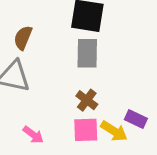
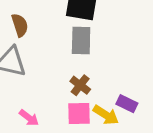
brown semicircle: (23, 38) -> (20, 25), turned 140

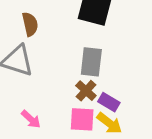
gray rectangle: (81, 40) -> (91, 62), moved
purple rectangle: (127, 104) -> (109, 102), moved

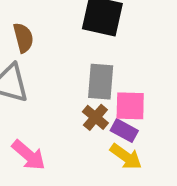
pink arrow: (31, 119) -> (29, 155), size x1.4
pink square: (82, 119) -> (130, 106), moved

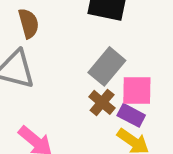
gray rectangle: (101, 82) -> (107, 66), turned 36

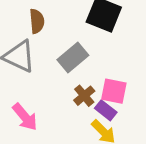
gray rectangle: (107, 66) -> (73, 57), moved

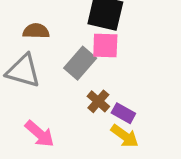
brown semicircle: (37, 21) -> (36, 31), turned -75
pink square: (114, 91) -> (105, 45), moved

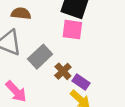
gray rectangle: (80, 63) -> (40, 57), moved

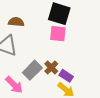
gray rectangle: (40, 57) -> (32, 70), moved

